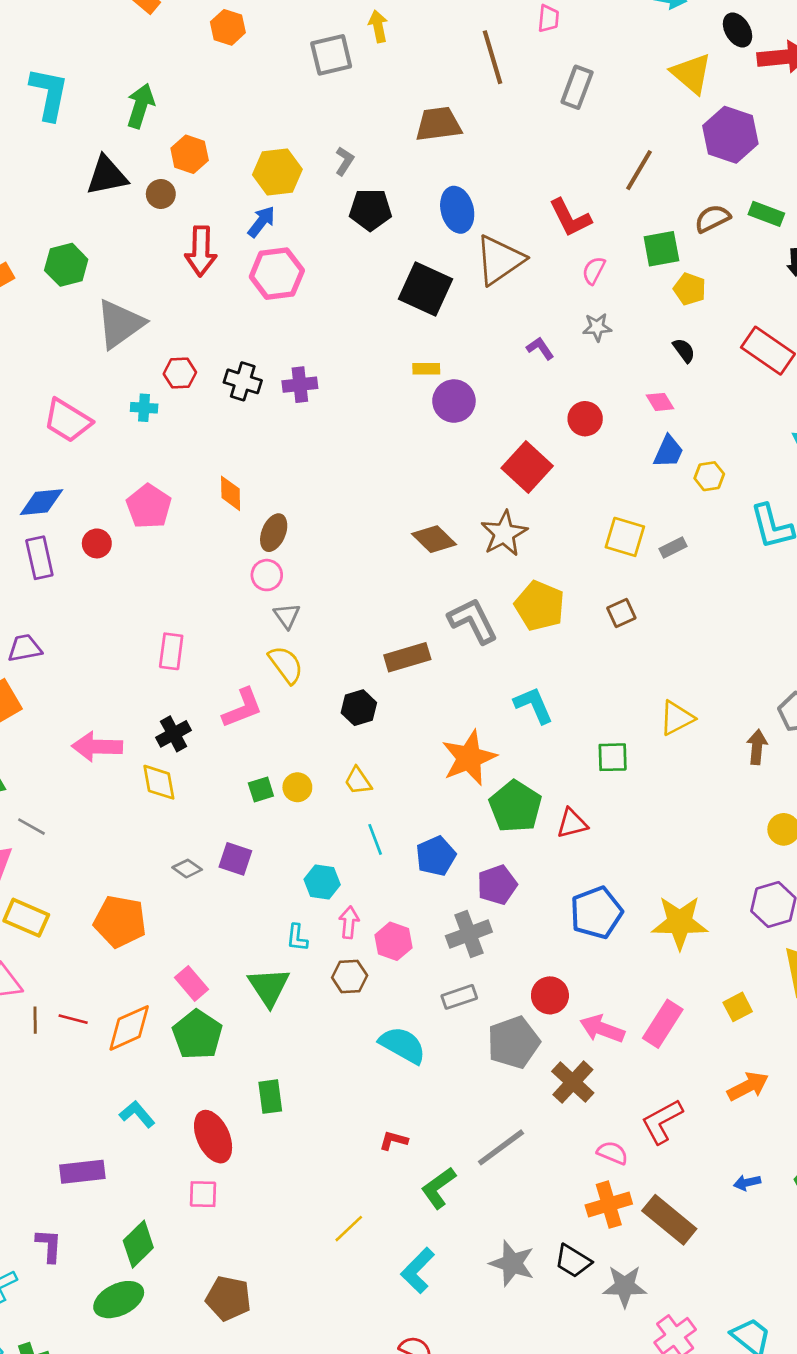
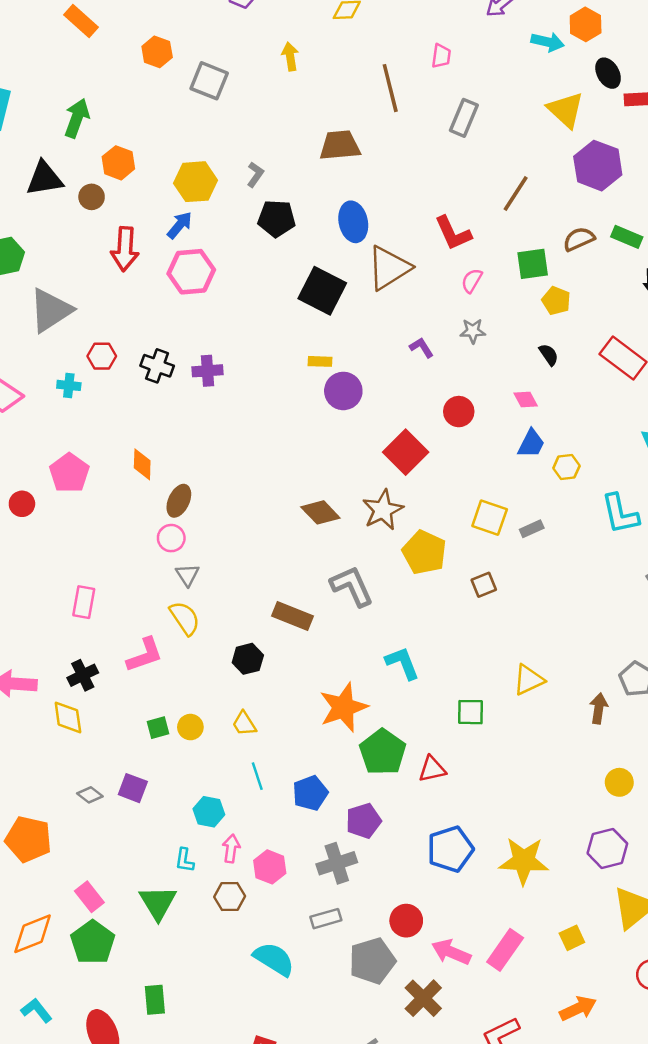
gray square: (331, 55) -> (209, 81), moved, turned 33
yellow pentagon: (540, 606) -> (424, 552), moved
brown rectangle: (407, 657) -> (293, 616), turned 36

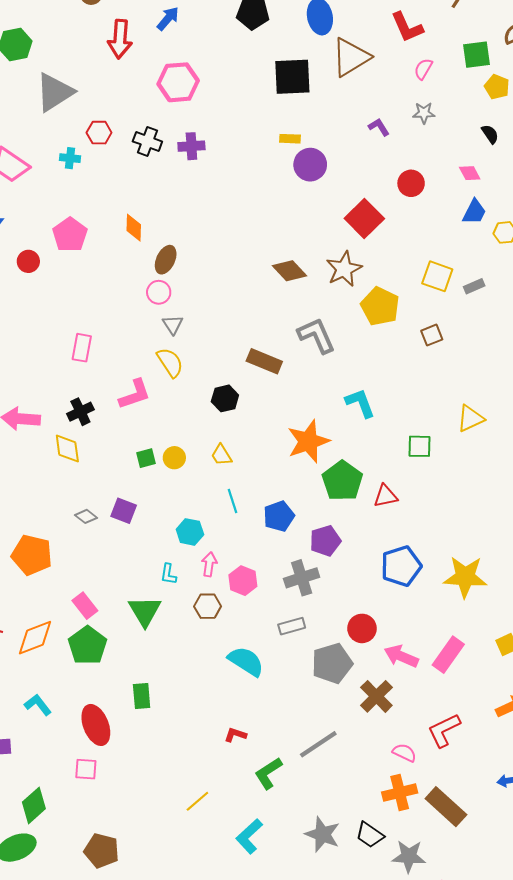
pink hexagon: (191, 272) -> (178, 82), moved
black square: (322, 291) -> (292, 77), turned -30

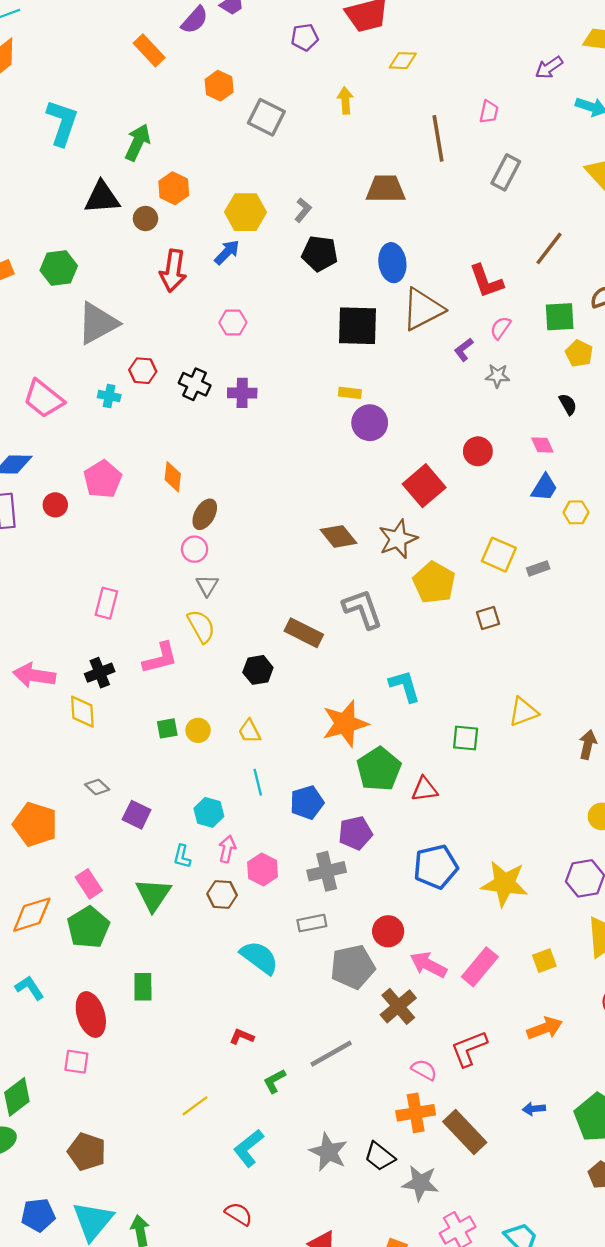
pink hexagon: (178, 82) -> (233, 322), size x0.6
purple L-shape: (379, 127) -> (464, 350), moved, turned -100
purple square: (124, 511) -> (137, 815), moved
green L-shape: (268, 773) -> (274, 1081), size x0.7

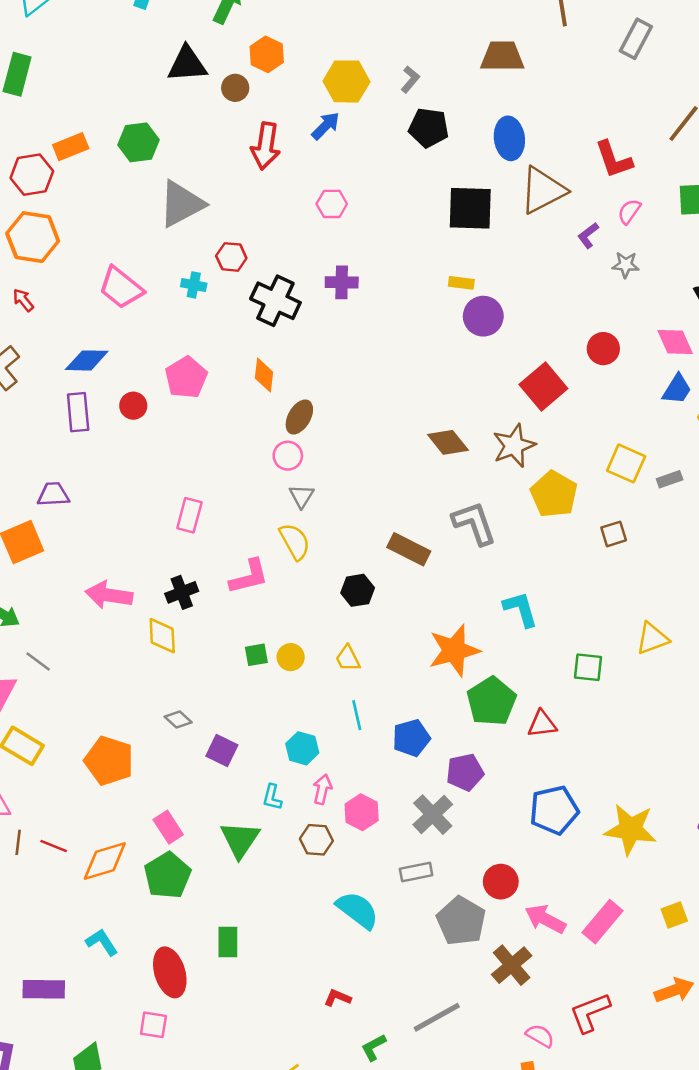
black cross: (195, 384) -> (275, 301), moved, size x1.4
pink diamond: (542, 445) -> (675, 342), size x1.4
gray cross: (327, 871) -> (433, 815), turned -30
gray pentagon: (353, 967) -> (461, 921), turned -30

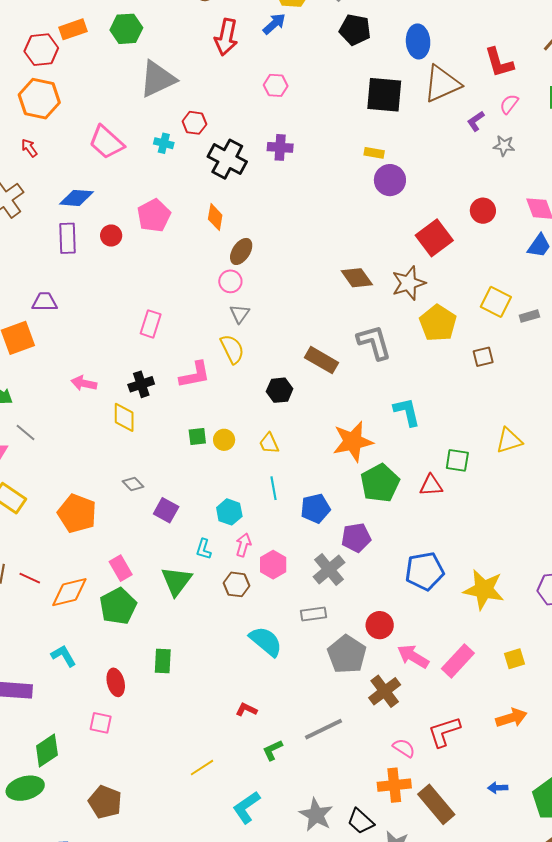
pink arrow: (109, 595) -> (84, 383), size x0.7
red triangle: (542, 724) -> (431, 485), moved
red ellipse: (170, 972) -> (116, 682), size x0.7

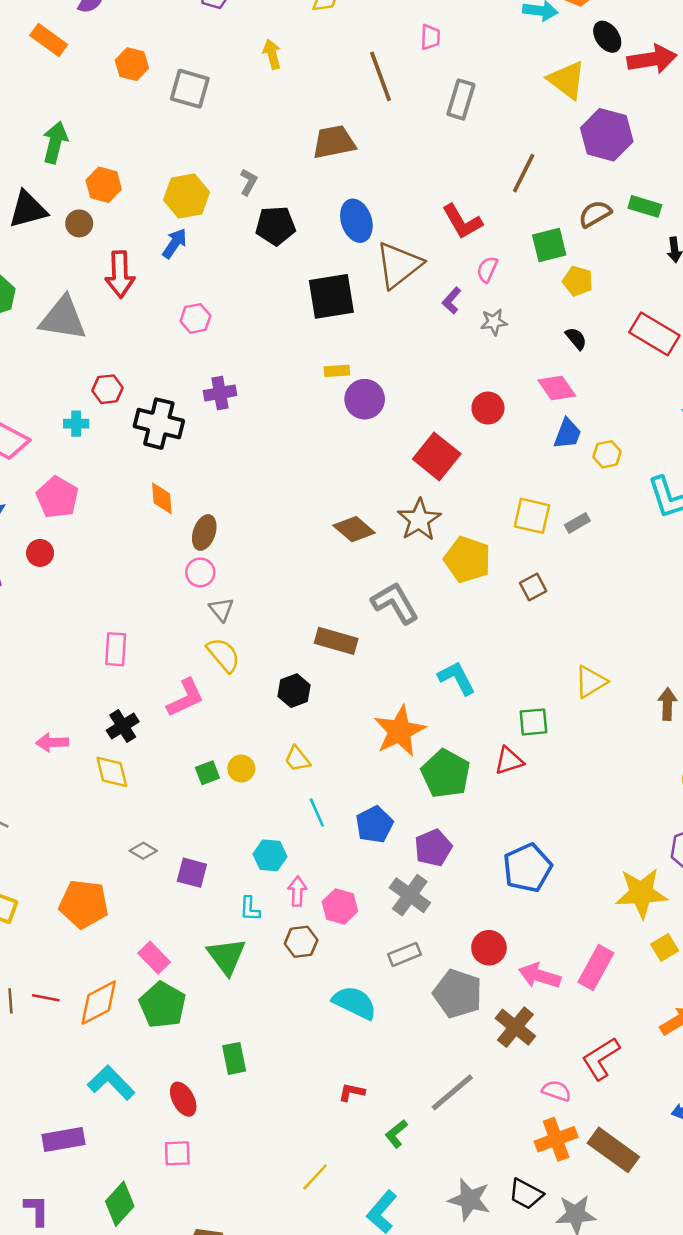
gray triangle: (158, 79) -> (63, 318), moved, turned 48
pink pentagon: (154, 216) -> (57, 497), moved
yellow star: (484, 590) -> (641, 893), moved
cyan L-shape: (64, 656) -> (111, 1083), size x1.4

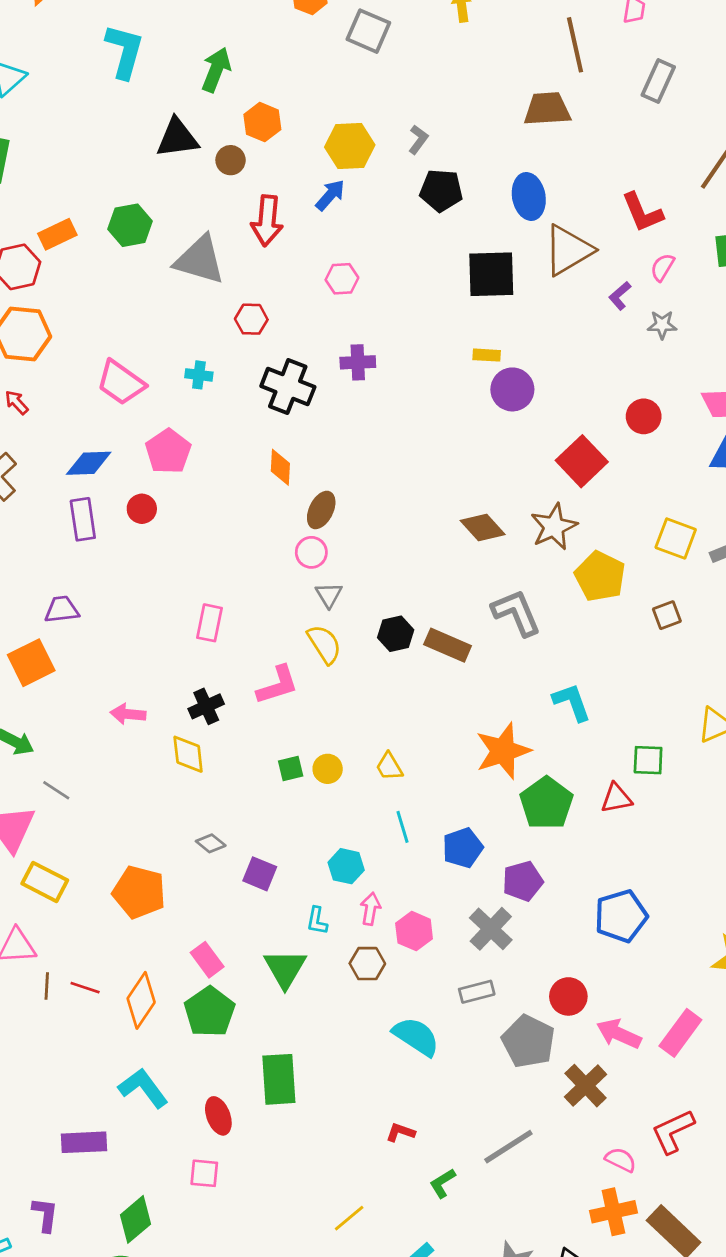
brown trapezoid: (334, 142) -> (547, 109), moved
red hexagon: (107, 389) -> (251, 319), moved
black hexagon: (294, 691) -> (396, 634), moved
orange diamond: (99, 1003) -> (141, 1000), turned -36
green rectangle: (234, 1058) -> (279, 1079), size x1.5

